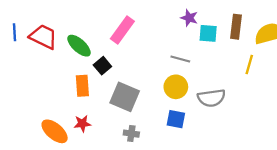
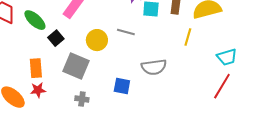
orange rectangle: (82, 86) -> (36, 68), moved
yellow circle: (176, 87) -> (97, 40), moved

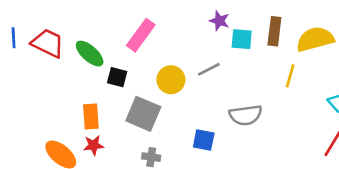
gray line: (126, 32) -> (209, 69), turned -42
black square: (56, 38) -> (117, 77), turned -35

